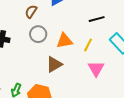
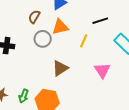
orange triangle: (64, 41) -> (60, 27), moved
yellow line: (88, 45) -> (84, 41), moved

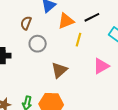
orange triangle: (60, 27) -> (66, 21), moved
pink triangle: (102, 70) -> (101, 66), turned 42

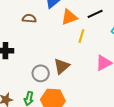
brown semicircle: (26, 23) -> (29, 18), turned 72
gray circle: (38, 44) -> (41, 73), moved

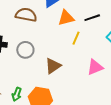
brown semicircle: (29, 18) -> (26, 15), size x1.5
gray circle: (41, 73) -> (25, 50), moved

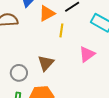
gray circle: (25, 50) -> (19, 73), moved

